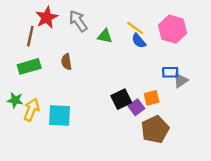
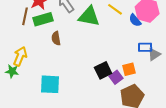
green triangle: (105, 36) -> (89, 16), size x1.6
blue semicircle: (139, 41) -> (135, 20), moved
green rectangle: (29, 66) -> (43, 19), moved
yellow arrow: (31, 110) -> (20, 56), moved

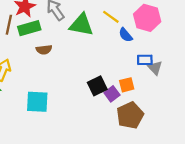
blue semicircle: (135, 20) -> (126, 35), moved
brown semicircle: (56, 38) -> (44, 50), turned -88
gray triangle: (154, 54) -> (155, 68), turned -40

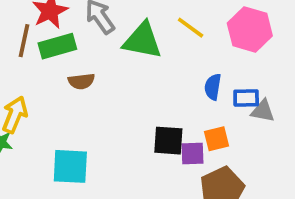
blue semicircle: (126, 35) -> (213, 87), moved, turned 49
gray triangle: (155, 68) -> (263, 111), turned -35
black square: (97, 86) -> (168, 141), turned 30
purple square: (112, 94) -> (192, 154), turned 35

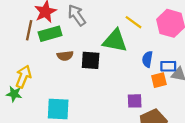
green triangle: (142, 41) -> (115, 41), moved
orange square: (217, 139) -> (159, 80), moved
black square: (168, 141) -> (91, 60), moved

